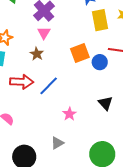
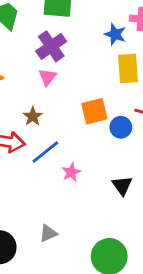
brown star: (37, 54) -> (33, 116), moved
pink star: (69, 114) -> (71, 172), moved

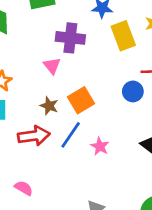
purple cross: (51, 46) -> (70, 38), moved, turned -32
orange square: (94, 111) -> (81, 100), moved

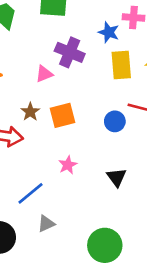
pink triangle: (52, 66) -> (44, 74), turned 30
blue line: (71, 135) -> (30, 193), moved

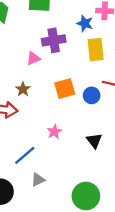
purple cross: (70, 52) -> (54, 40), turned -30
orange square: (62, 115) -> (65, 89), moved

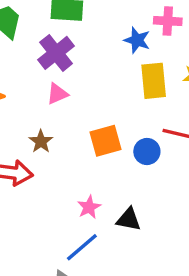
purple cross: (54, 40) -> (56, 53), moved, turned -30
black triangle: (94, 141) -> (129, 219), moved, turned -42
blue line: (25, 155) -> (82, 247), moved

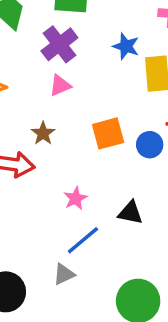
blue star: (137, 40) -> (126, 46), moved
pink star: (89, 207) -> (75, 198), moved

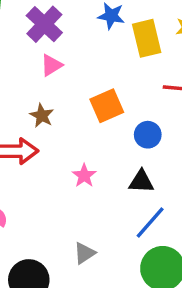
blue circle: (150, 145) -> (148, 135), moved
blue line: (83, 240) -> (150, 222), moved

